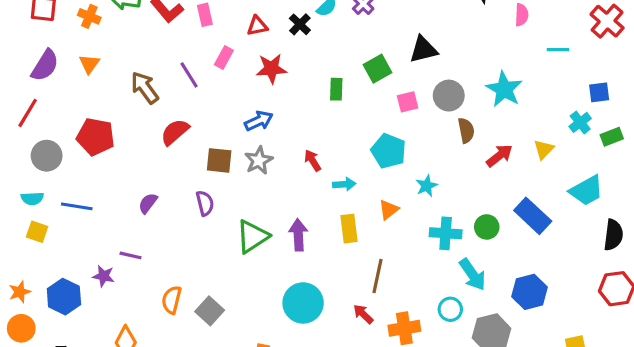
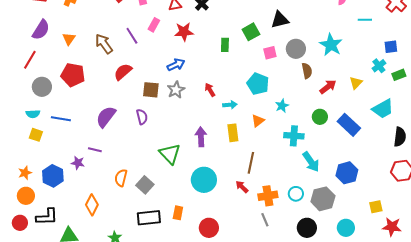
orange triangle: (89, 64) -> (69, 39), moved
purple semicircle: (148, 203) -> (106, 117), size x1.6
green circle: (487, 227) -> (320, 117), moved
green triangle: (252, 236) -> (170, 154), moved, turned -40
cyan circle: (450, 309) -> (296, 194), moved

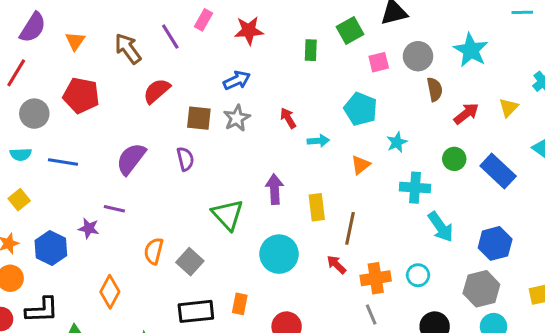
yellow rectangle: (233, 133) -> (317, 207), moved
yellow square: (36, 135) -> (19, 200), moved, turned 32
gray hexagon: (323, 199) -> (481, 289), moved

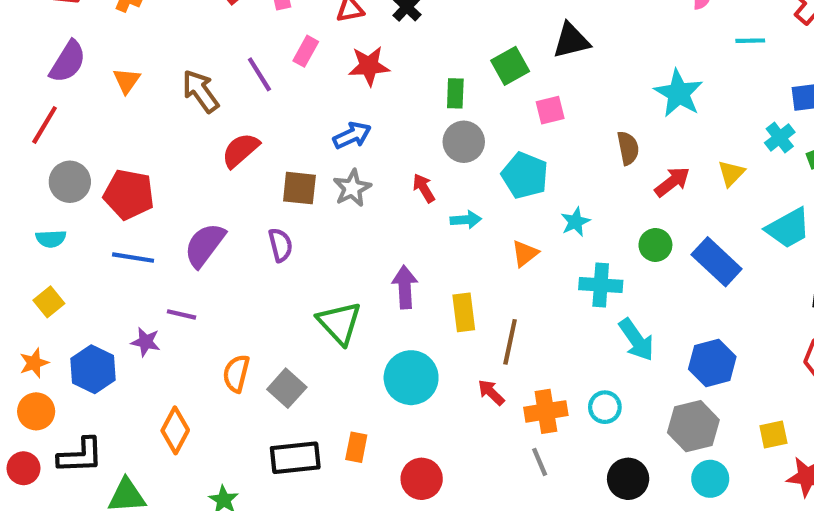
gray circle: (418, 56) -> (464, 142), moved
red pentagon: (81, 95) -> (129, 194), moved
blue line: (63, 162) -> (133, 258), moved

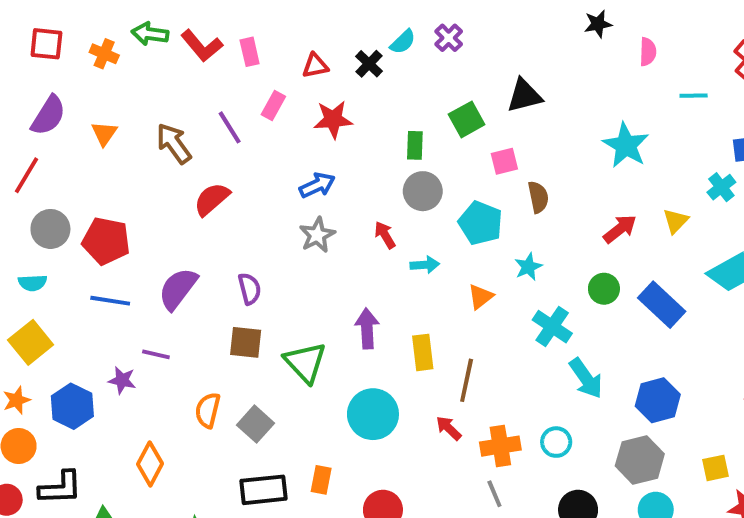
brown semicircle: (628, 148) -> (538, 197), moved
brown square: (299, 188) -> (246, 342), moved
cyan cross: (601, 285) -> (552, 327), turned 30
yellow square: (49, 302) -> (31, 342), size x1.5

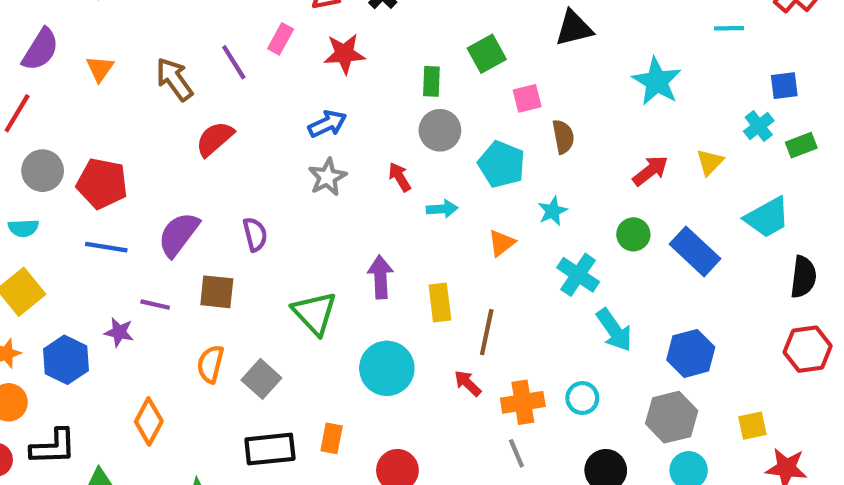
black triangle: (524, 96) -> (574, 28), moved
brown square: (246, 342) -> (217, 292), moved

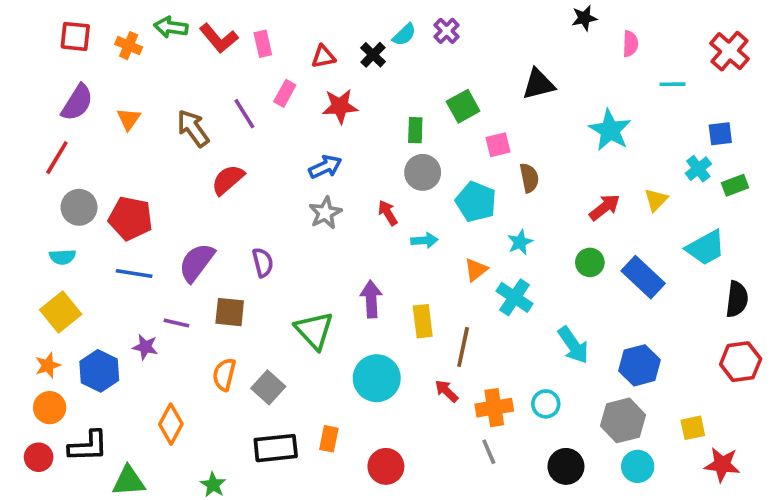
cyan cross: (578, 275) -> (515, 297), moved

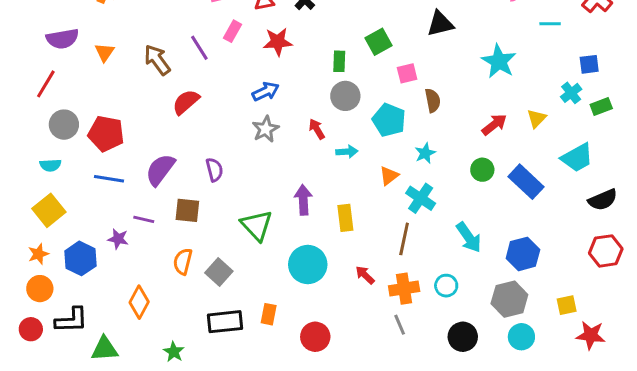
purple semicircle: (77, 103) -> (62, 39), turned 48
black semicircle: (737, 299) -> (603, 200), turned 60
brown line: (463, 347) -> (404, 239), moved

